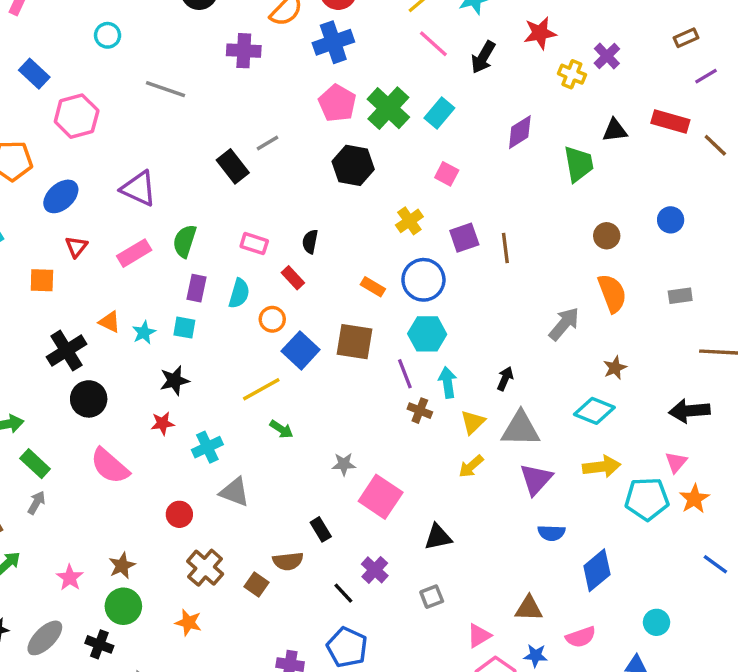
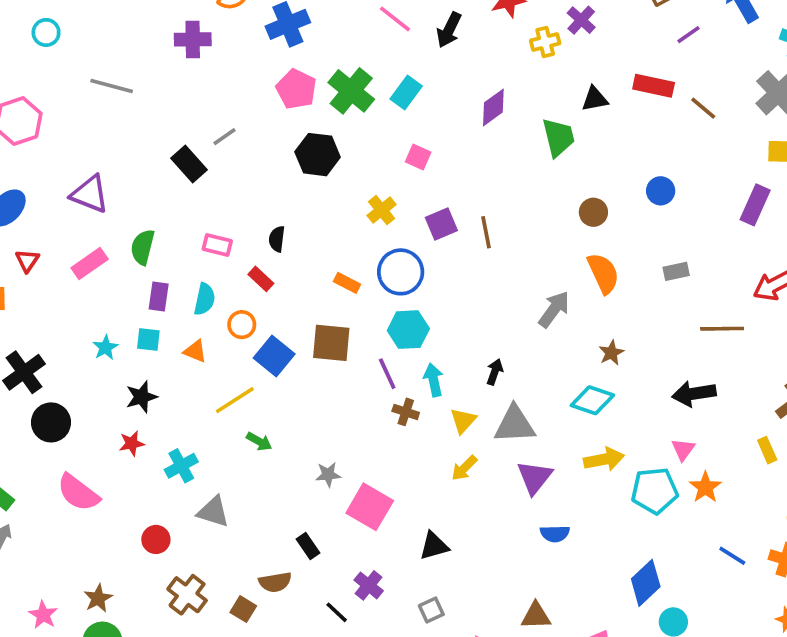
yellow cross: (572, 74) -> (545, 42), turned -32
orange triangle: (110, 322) -> (195, 351), moved
blue diamond: (597, 570) -> (646, 583), moved

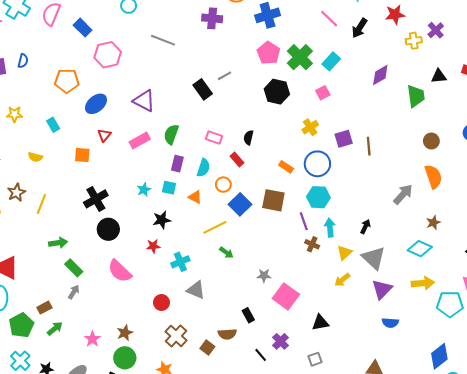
pink square: (418, 157) -> (323, 93), moved, turned 32
gray triangle: (515, 425) -> (374, 258), turned 40

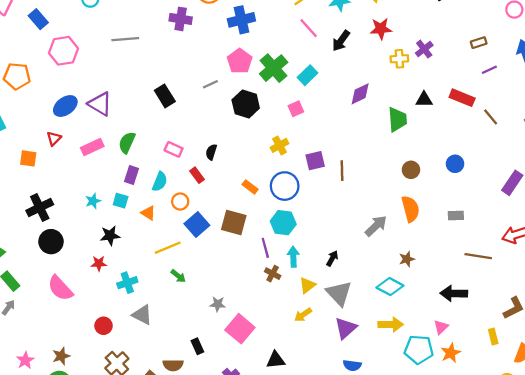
gray line: (163, 40) -> (125, 39), turned -30
gray line: (225, 76) -> (210, 84), moved
blue ellipse: (96, 104) -> (65, 106), moved

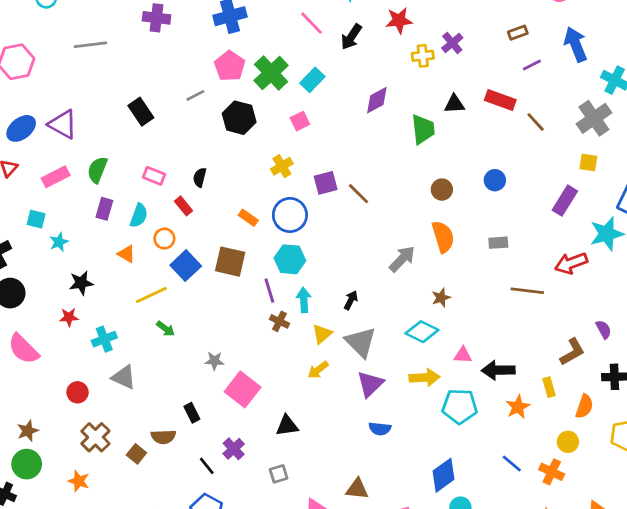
brown line: (342, 171) -> (359, 194), turned -42
cyan square: (121, 201) -> (36, 219), moved
black arrow: (454, 293) -> (498, 370), moved
pink triangle: (441, 327) -> (463, 355), moved, turned 49
orange star: (451, 353) -> (518, 407), moved

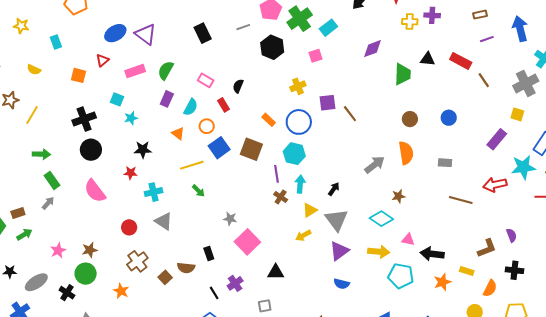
purple cross: (452, 43) -> (432, 15), turned 35
yellow rectangle: (549, 387) -> (467, 271), turned -64

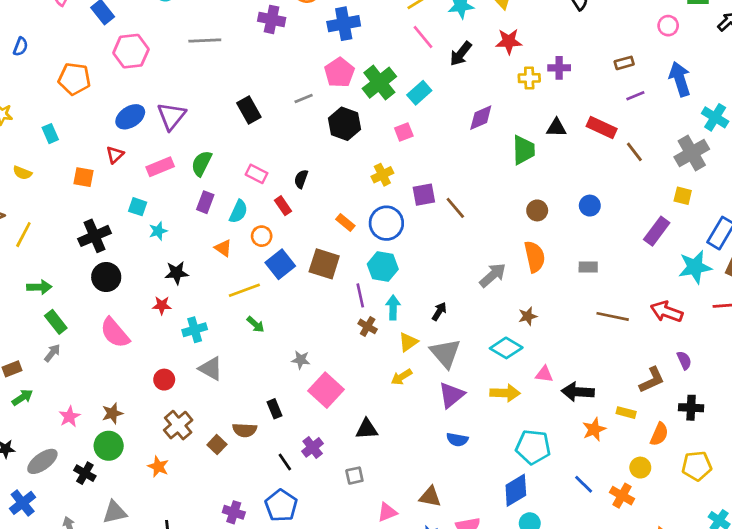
purple triangle: (146, 34) -> (171, 116), turned 35
red arrow: (495, 185) -> (667, 312), moved, turned 35
cyan pentagon: (401, 276) -> (533, 447), moved

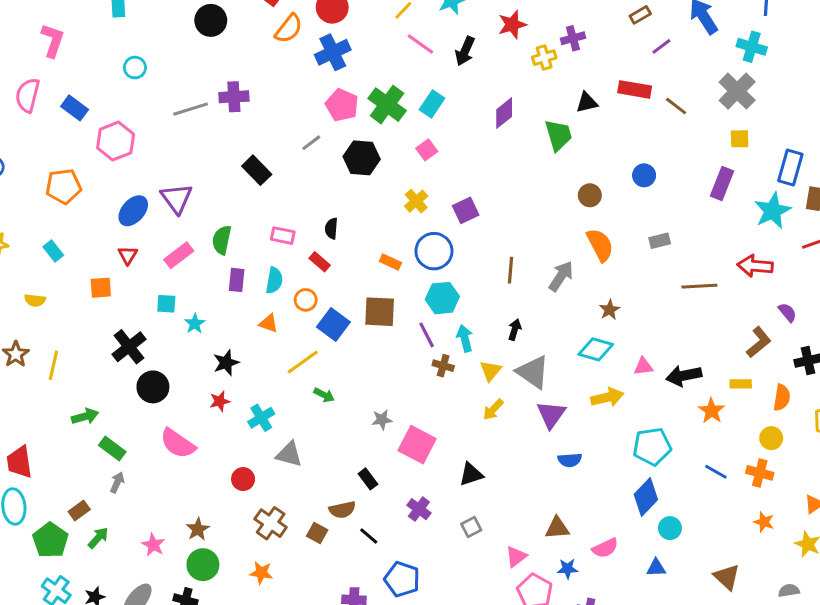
purple cross: (272, 19) -> (234, 97), moved
brown line: (455, 208) -> (510, 270), moved, turned 60
black line: (285, 462) -> (369, 536), moved

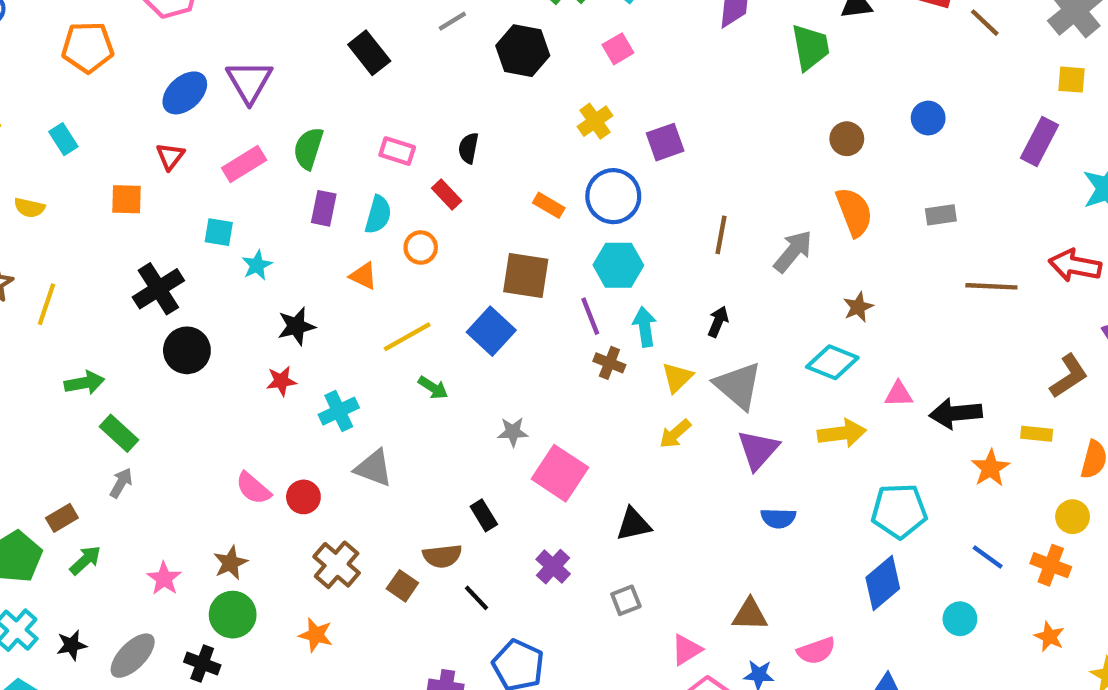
blue square: (333, 324) -> (491, 331), moved
pink semicircle: (178, 443) -> (253, 488), moved, size x0.7
cyan circle: (670, 528) -> (960, 619), moved

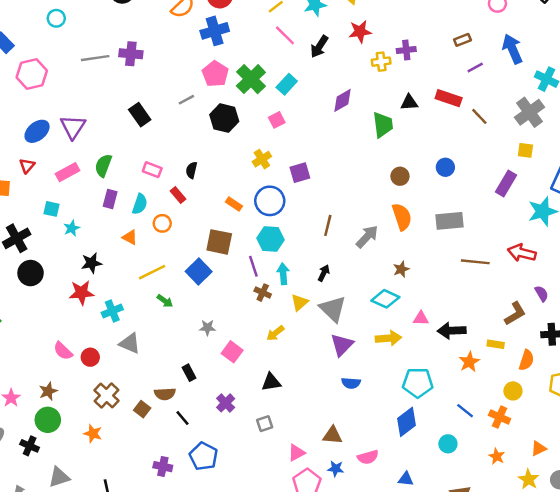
gray rectangle: (941, 215) -> (449, 221), size x1.6
red star: (281, 381) -> (82, 293), size x1.5
yellow arrow: (675, 434) -> (275, 333), moved
pink square: (560, 473) -> (232, 352), size x0.7

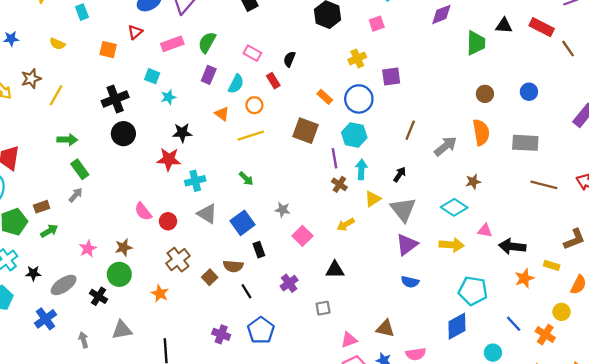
yellow line: (152, 272) -> (251, 136), moved
blue square: (199, 272) -> (242, 223), moved

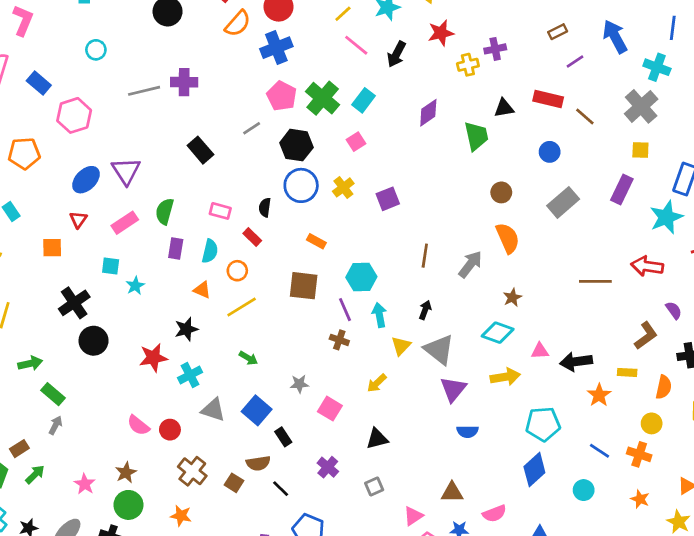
blue circle: (529, 92) -> (550, 152), moved
blue circle: (359, 99) -> (301, 185), moved
black star: (182, 133) -> (186, 329), moved
gray rectangle: (525, 143) -> (563, 202), moved, turned -30
brown cross: (339, 184) -> (339, 340), moved

